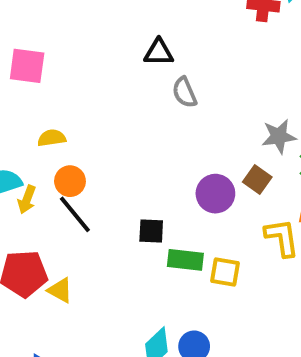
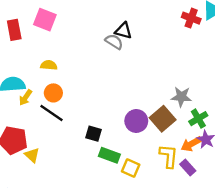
gray semicircle: (185, 92) -> (114, 42), moved, turned 132
brown square: (257, 179) -> (163, 119), size x1.5
black line: (75, 214) -> (51, 113), turned -30

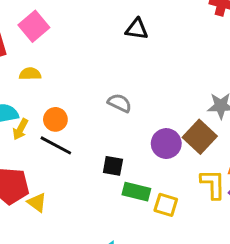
pink square: (45, 20) -> (34, 26), turned 35
gray semicircle: (114, 42) -> (120, 103), moved
yellow semicircle: (49, 65) -> (30, 74), moved

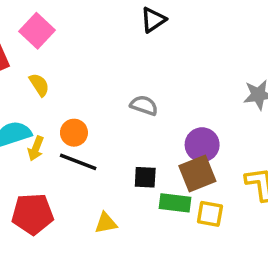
black triangle: (137, 29) -> (153, 20), turned -35
yellow semicircle: (30, 74) -> (39, 85), turned 65
brown square: (200, 137) -> (197, 173), moved, turned 32
yellow triangle: (37, 203) -> (106, 223), moved, turned -40

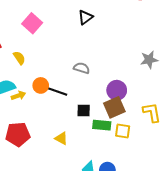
pink square: (37, 31) -> (32, 23), moved
yellow arrow: (36, 148) -> (18, 96), turned -128
black line: (78, 162) -> (56, 91), moved
yellow triangle: (106, 223) -> (61, 138), turned 40

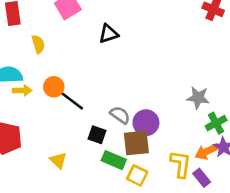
black triangle: (85, 17) -> (108, 34), moved
gray semicircle: (82, 68) -> (120, 115), moved

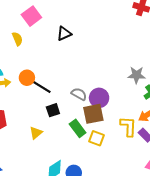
yellow semicircle: (38, 44) -> (17, 39), moved
black square: (97, 135) -> (53, 110), moved, turned -32
yellow triangle: (58, 160) -> (36, 133), turned 40
green rectangle: (114, 160) -> (78, 128), turned 36

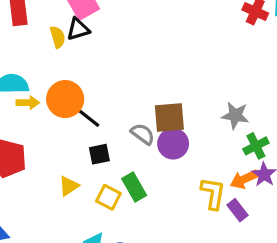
black triangle: (64, 34) -> (78, 29), moved
orange circle: (27, 78) -> (65, 99), size x1.5
brown square: (93, 114) -> (169, 118), moved
yellow square: (96, 138) -> (108, 197), moved

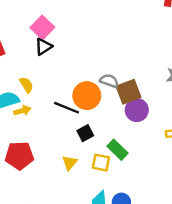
yellow semicircle: (58, 37) -> (26, 85), moved
orange circle: (65, 99) -> (87, 96), moved
gray semicircle: (143, 134) -> (109, 81), moved

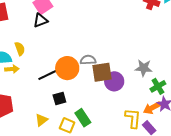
gray semicircle: (109, 81) -> (88, 60), turned -35
black line: (67, 108) -> (49, 74), turned -60
purple circle: (137, 110) -> (114, 81), moved

